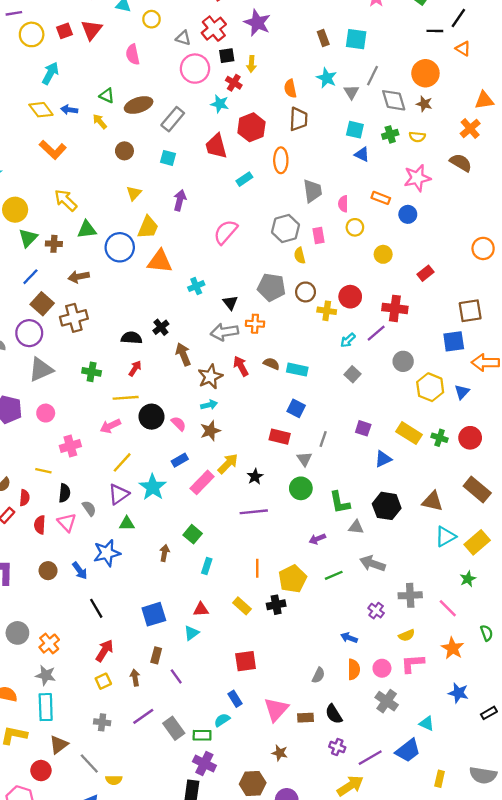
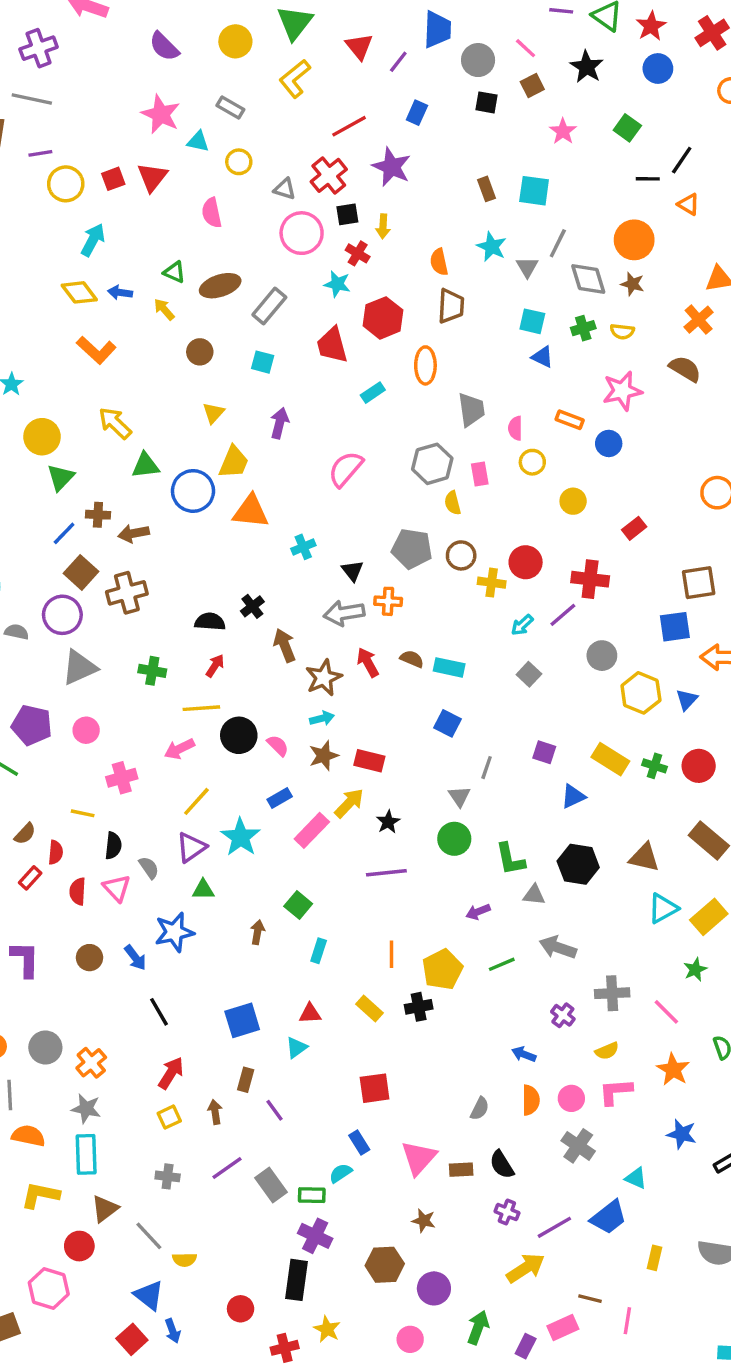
brown cross: (54, 244) -> (98, 515), moved
red rectangle: (280, 437) -> (369, 761), moved

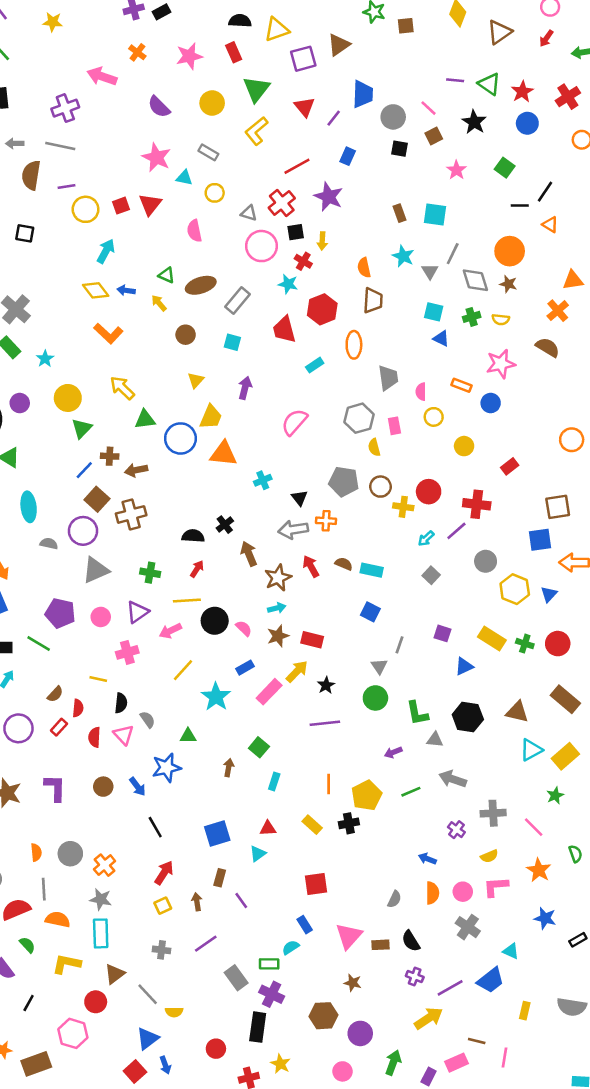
purple triangle: (191, 847) -> (137, 612), moved
gray rectangle: (271, 1185) -> (236, 978), moved
blue triangle: (149, 1295) -> (148, 1039), turned 45

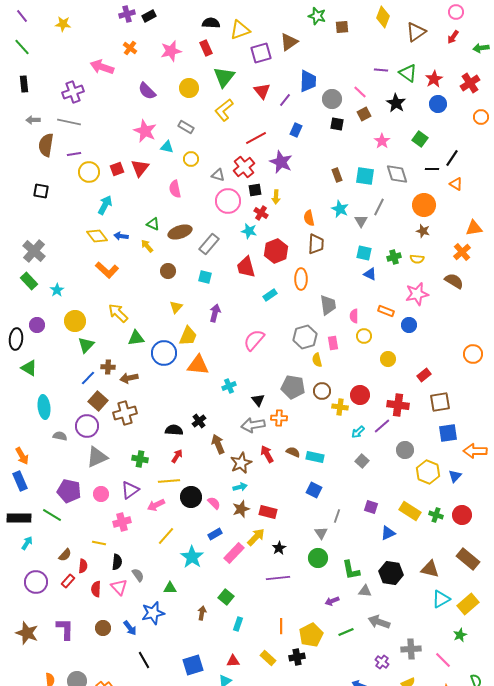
gray diamond: (475, 280) -> (397, 174), moved
brown square: (558, 507) -> (440, 402), moved

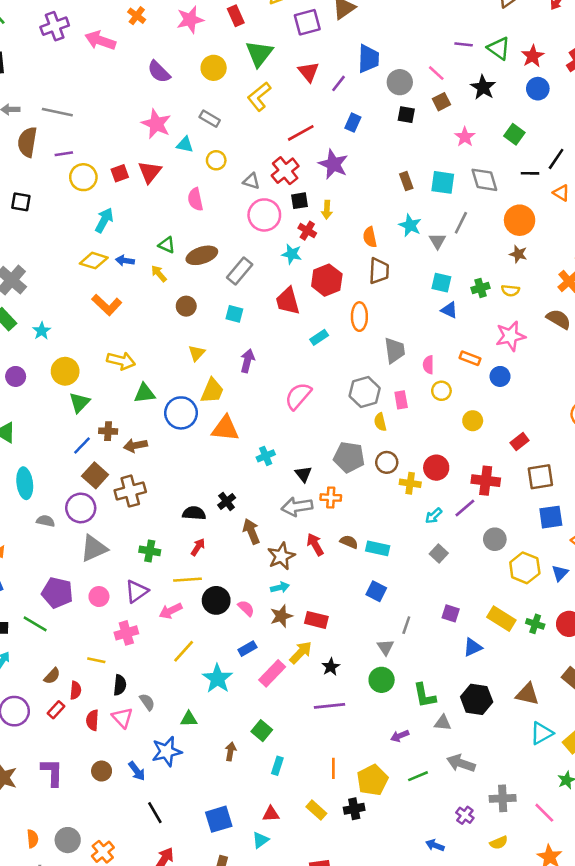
purple cross: (73, 92) -> (55, 26), moved
yellow diamond: (97, 236) -> (94, 261), turned -35
yellow arrow: (118, 313) -> (121, 361), turned 150

